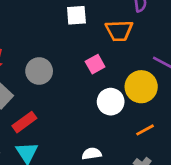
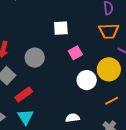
white square: (76, 15) -> (61, 28), moved
orange trapezoid: (119, 31) -> (109, 31), moved

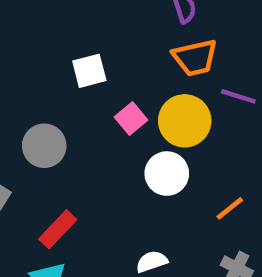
yellow circle: (109, 69) -> (185, 121), moved
red rectangle: (24, 95) -> (58, 229), moved

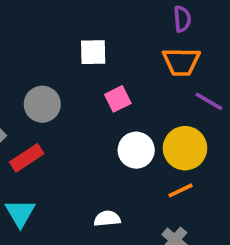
yellow circle: (185, 121) -> (185, 148), moved
red rectangle: (58, 229) -> (27, 158), moved

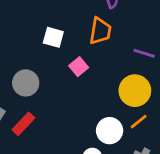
white square: (93, 52) -> (53, 37), turned 30
orange trapezoid: (181, 62) -> (100, 31), moved, turned -68
white circle: (136, 150) -> (110, 131), moved

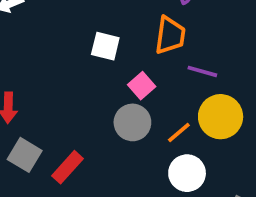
purple line: (144, 53) -> (202, 71), moved
gray circle: (26, 83) -> (132, 122), moved
orange line: (139, 122) -> (179, 132), moved

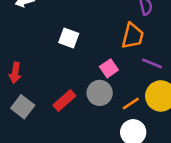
white square: (105, 46) -> (69, 38), moved
red rectangle: (67, 167) -> (64, 101), moved

